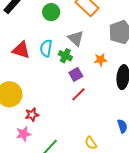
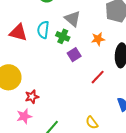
red line: (78, 94) -> (98, 77), moved

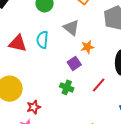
green cross: (63, 36) -> (67, 87), moved
orange star: (98, 39) -> (87, 47), moved

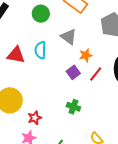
red line: (99, 85) -> (96, 74), moved
green cross: (67, 87) -> (73, 107), moved

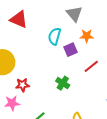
cyan semicircle: (40, 50) -> (55, 36), moved
red line: (96, 74) -> (91, 66), moved

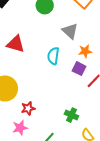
purple square: (70, 50) -> (79, 69), moved, turned -32
green cross: (63, 83) -> (71, 115), moved

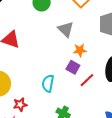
cyan semicircle: (53, 56) -> (48, 83), moved

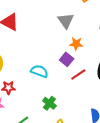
cyan semicircle: (48, 83) -> (39, 71), turned 90

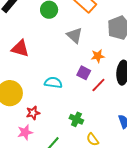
orange star: (76, 44) -> (98, 56), moved
cyan semicircle: (39, 71) -> (53, 83), moved

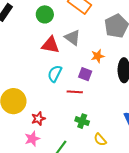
red triangle: (20, 48) -> (50, 45), moved
cyan semicircle: (53, 83) -> (55, 74), moved, turned -66
red line: (98, 85) -> (75, 92), moved, turned 56

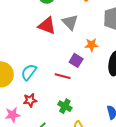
cyan semicircle: (55, 74) -> (29, 72), moved
red star: (38, 119) -> (30, 100), moved

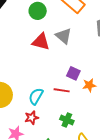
orange star: (91, 45) -> (89, 85), moved
cyan semicircle: (29, 72) -> (36, 96), moved

